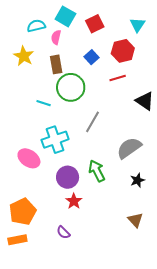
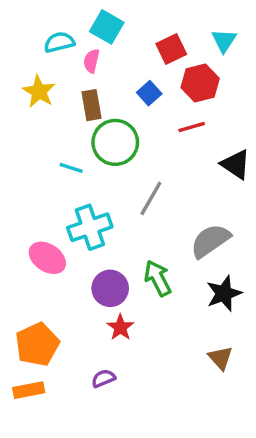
red square: (95, 24) -> (171, 49), moved
black star: (137, 180) -> (224, 293), size x1.5
purple semicircle: (63, 232) -> (103, 378), turned 112

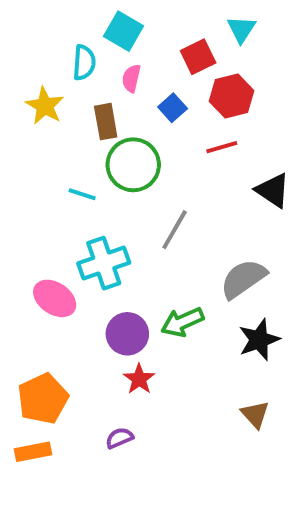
cyan triangle: (224, 41) -> (241, 29), moved
cyan semicircle: (59, 42) -> (84, 63), moved, turned 108
pink semicircle: (91, 61) -> (131, 78), moved
green arrow: (158, 278) -> (182, 322), turned -87

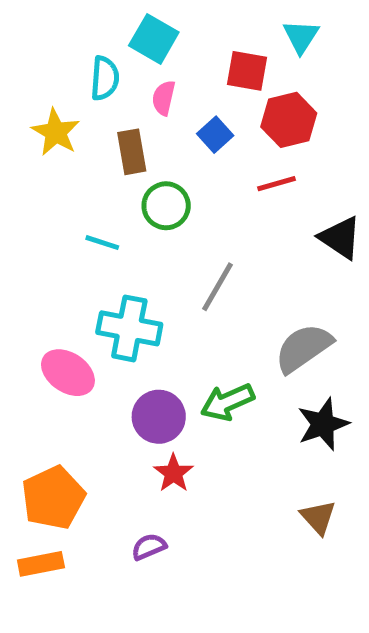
red square: (198, 57) -> (247, 71), turned 36
green circle: (133, 165) -> (166, 206), size x0.7
cyan cross: (104, 263) -> (129, 328), turned 30

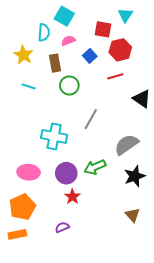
pink semicircle: (164, 98) -> (68, 41), turned 56
cyan line: (102, 243) -> (29, 86), moved
pink ellipse: (68, 373) -> (29, 172), moved, turned -30

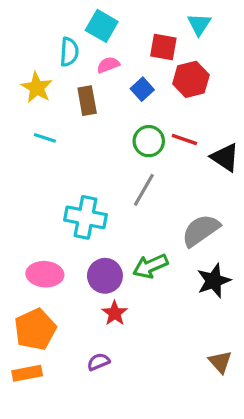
red line: (115, 76) -> (184, 139), moved, turned 35
green circle: (69, 85) -> (149, 141), moved
brown triangle: (133, 215) -> (220, 362), moved

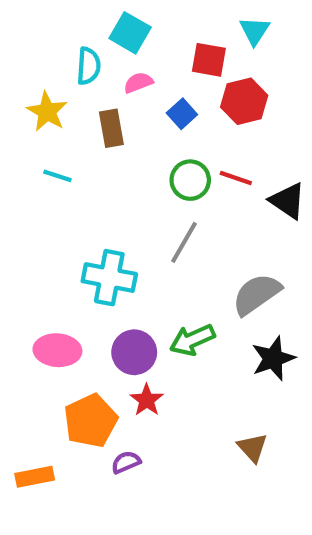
orange pentagon: (35, 329) -> (91, 421), moved
brown triangle: (220, 362) -> (252, 448), moved

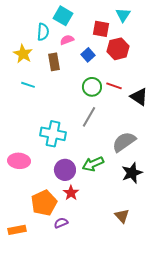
pink ellipse: (57, 350) -> (19, 161), moved

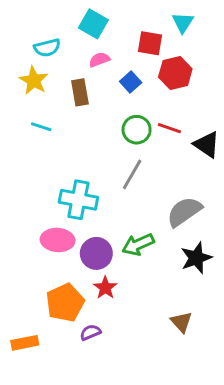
cyan semicircle: (43, 32) -> (47, 48), moved, turned 72
pink ellipse: (19, 161) -> (58, 240), moved

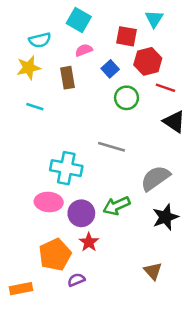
yellow star: (34, 80) -> (29, 68), turned 30
red line: (169, 128) -> (165, 88), moved
green circle: (137, 130) -> (126, 98), moved
gray line: (132, 174) -> (111, 147), turned 76

